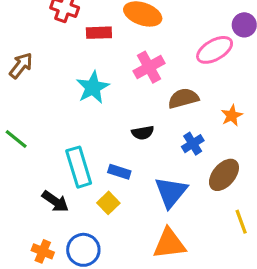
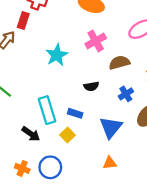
red rectangle: (99, 33) -> (23, 20), moved, turned -70
orange triangle: (169, 244) -> (110, 163), size x0.6

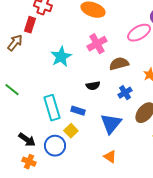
black arrow: (31, 134) -> (27, 140), moved
orange triangle: (110, 163) -> (110, 157), turned 40
blue circle: (50, 167) -> (55, 146), moved

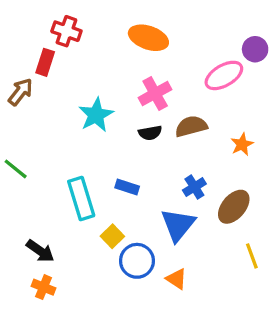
black semicircle: (93, 86) -> (150, 133), moved
blue cross: (125, 93) -> (194, 187), moved
blue rectangle: (78, 111) -> (127, 187), moved
blue circle: (55, 146) -> (137, 261), moved

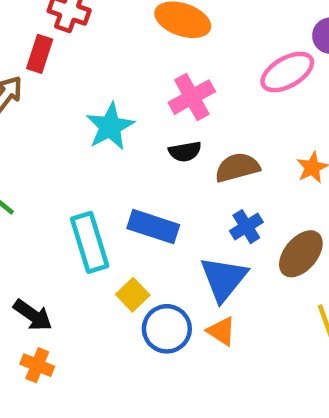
brown semicircle: (191, 126) -> (237, 167), moved
blue rectangle: (127, 187) -> (153, 227), size x1.5
orange triangle: (176, 279) -> (221, 331), moved

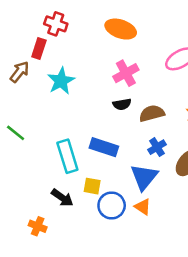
cyan star: (110, 127) -> (61, 81), moved
yellow square: (133, 295) -> (92, 186), turned -36
black arrow: (33, 315) -> (62, 198), moved

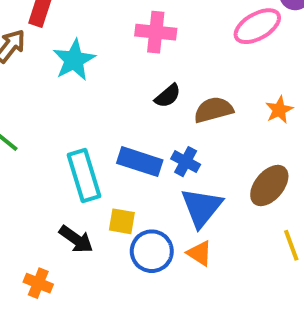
pink cross: (126, 73) -> (156, 32), moved, turned 35
black semicircle: (122, 104) -> (168, 96), turned -30
blue cross: (157, 147) -> (186, 162), moved, turned -30

